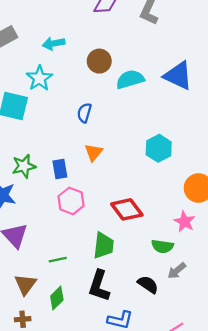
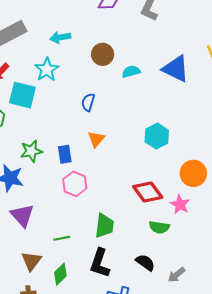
cyan semicircle: (130, 79) -> (131, 72), size x0.7
red diamond: (127, 209) -> (148, 192), moved
gray arrow: (177, 271) -> (177, 275), moved

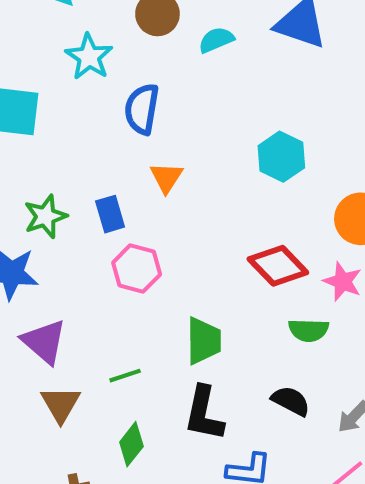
cyan star: (47, 70) -> (89, 57), moved
blue semicircle: (88, 102) -> (142, 109), size x1.4
brown triangle: (31, 261) -> (61, 404), moved

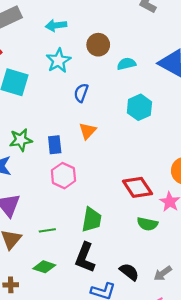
blue semicircle: (142, 109) -> (81, 93), size x0.7
cyan hexagon: (281, 157) -> (139, 107), moved
black semicircle: (291, 401) -> (129, 272), moved
green diamond: (131, 444) -> (44, 267), turned 60

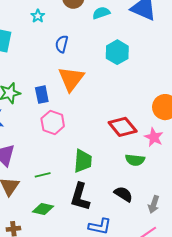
cyan star: (59, 61) -> (38, 16), size x0.6
orange triangle: (88, 131) -> (71, 79), size x1.6
black semicircle: (129, 272) -> (123, 194), moved
gray arrow: (163, 273) -> (154, 204), turned -30

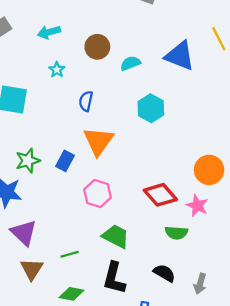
blue rectangle: (42, 95) -> (65, 161), turned 42
pink hexagon: (53, 122) -> (98, 194), moved
green trapezoid: (83, 161) -> (116, 236), turned -65

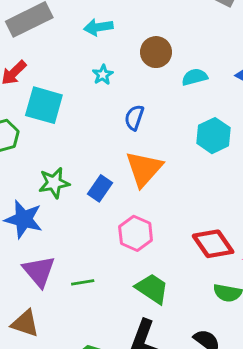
green line: (70, 254) -> (83, 282), moved
brown triangle: (32, 269) -> (25, 323), moved, turned -50

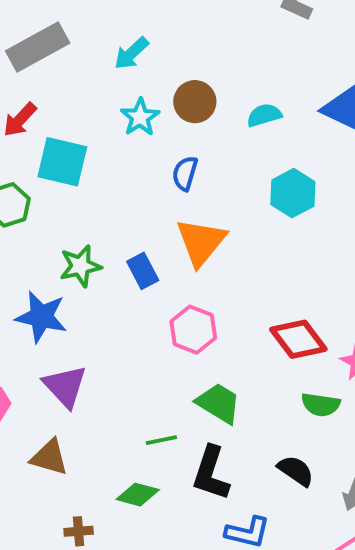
cyan arrow: (98, 27) -> (131, 53), turned -32
brown circle: (156, 52) -> (195, 102), moved
cyan star: (103, 75) -> (140, 117), size x1.4
blue rectangle: (100, 188) -> (143, 271), turned -60
green line: (83, 282) -> (161, 440), moved

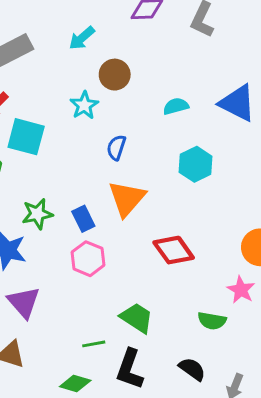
cyan arrow: (131, 53) -> (82, 38), moved
brown circle: (195, 102) -> (115, 75), moved
pink hexagon: (193, 330) -> (88, 259), moved
red diamond: (298, 339) -> (174, 250), moved

